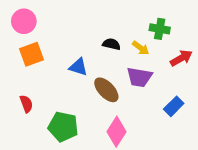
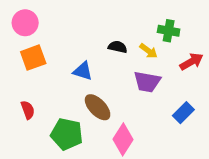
brown ellipse: (106, 90) -> (98, 107), moved

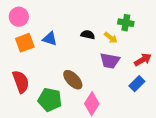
red arrow: (191, 62) -> (143, 60), moved
blue triangle: (83, 71) -> (50, 39), moved
red semicircle: (28, 110) -> (21, 82), size x1.6

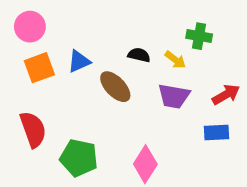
blue triangle: (50, 39) -> (79, 61), turned -42
brown ellipse: (73, 80) -> (115, 87), moved
blue rectangle: (137, 84) -> (216, 133), turned 42

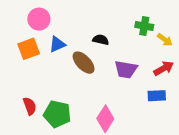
pink circle: (30, 27) -> (39, 19), moved
yellow arrow: (175, 60) -> (165, 40), moved
red semicircle: (33, 129) -> (30, 106), moved, size x0.7

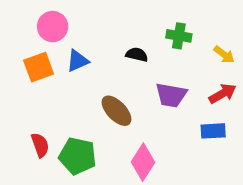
green cross: (144, 26) -> (179, 36), moved
brown ellipse: (84, 63) -> (117, 111), moved

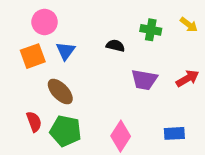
yellow arrow: (224, 55) -> (189, 25), moved
blue triangle: (78, 61) -> (66, 51), turned -30
brown ellipse: (117, 111) -> (60, 92), moved
blue rectangle: (213, 131) -> (174, 133), moved

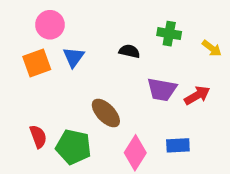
yellow arrow: (189, 25) -> (212, 48), moved
red arrow: (188, 78) -> (197, 95), moved
brown ellipse: (60, 92) -> (106, 113), moved
blue rectangle: (174, 133) -> (178, 145), moved

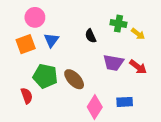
yellow arrow: (212, 48) -> (138, 34), moved
black semicircle: (129, 51) -> (91, 36), turned -128
red arrow: (197, 95) -> (138, 67), turned 66
green pentagon: (74, 147) -> (45, 76), moved

